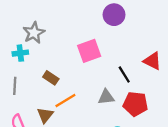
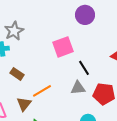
black line: (124, 75) -> (84, 68), moved
brown rectangle: (51, 78) -> (17, 74), moved

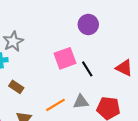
black line: (84, 68) -> (87, 69), moved
orange line: (42, 91) -> (55, 105), moved

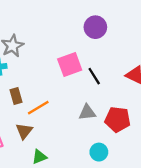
brown rectangle: (16, 87) -> (16, 96), turned 40
orange line: (55, 105) -> (38, 108), moved

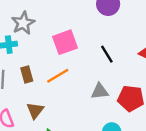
pink square: (70, 65) -> (65, 42), moved
orange line: (38, 108) -> (58, 76), moved

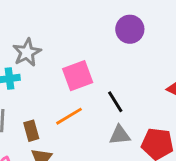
black line: (107, 54) -> (115, 102), moved
brown rectangle: (27, 74) -> (31, 131), moved

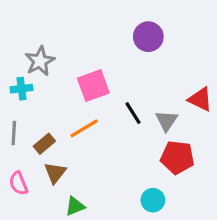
brown rectangle: (31, 131) -> (44, 144), turned 66
gray triangle: (120, 135) -> (167, 121), moved, turned -50

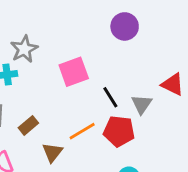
orange line: (84, 128) -> (82, 131), moved
red pentagon: (177, 157) -> (119, 131), moved
brown triangle: (55, 173) -> (52, 152), moved

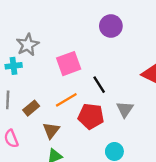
gray triangle: (142, 104) -> (125, 109), moved
orange line: (82, 131) -> (66, 100), moved
red pentagon: (119, 131) -> (91, 116), moved

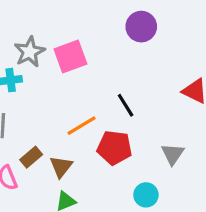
pink square: (69, 64) -> (70, 56), moved
brown rectangle: (31, 108) -> (31, 157), moved
gray triangle: (125, 109) -> (173, 154), moved

